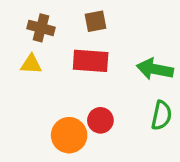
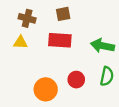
red circle: (100, 120) -> (76, 80), moved

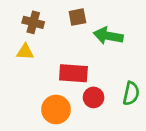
red rectangle: (60, 40) -> (73, 73), moved
green arrow: (102, 46) -> (108, 36), moved

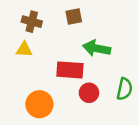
green arrow: (108, 36) -> (97, 48), moved
orange circle: (56, 110) -> (39, 104), moved

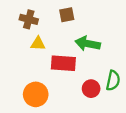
yellow triangle: (24, 50) -> (38, 44), moved
red circle: (89, 93) -> (91, 89), moved

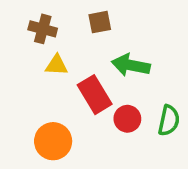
red rectangle: (63, 63) -> (95, 95), turned 55
red circle: (91, 89) -> (127, 119), moved

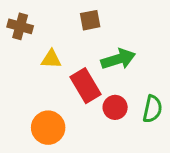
brown cross: (43, 29) -> (20, 26), moved
green arrow: (131, 65) -> (118, 59), turned 152

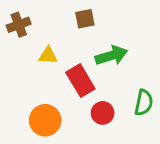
brown cross: (20, 26) -> (19, 25), turned -35
red circle: (115, 107) -> (103, 113), moved

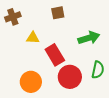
green arrow: (111, 56) -> (89, 38), moved
red circle: (103, 113) -> (70, 77), size x1.5

